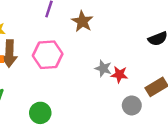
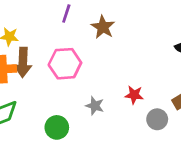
gray star: (103, 68) -> (95, 106), moved
red star: (119, 75) -> (134, 95), moved

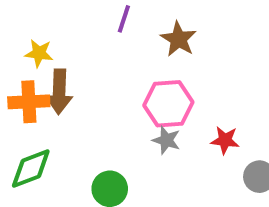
pink hexagon: (65, 64) -> (168, 104), moved
gray star: (95, 106) -> (166, 140), moved

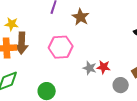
pink hexagon: (168, 104) -> (61, 47), moved
gray star: (166, 140) -> (90, 68), moved

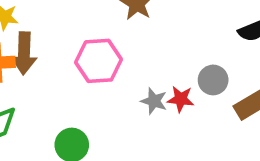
gray circle: (121, 85) -> (213, 80), moved

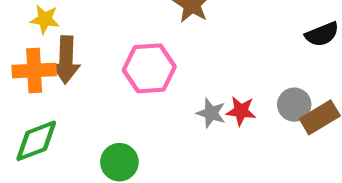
gray circle: (213, 80) -> (294, 105), moved

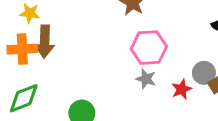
pink hexagon: (149, 68) -> (149, 48), moved
red star: (241, 111) -> (182, 89), moved, turned -30

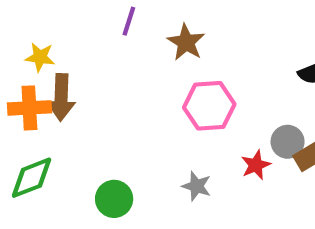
gray star: (146, 79) -> (197, 186), moved

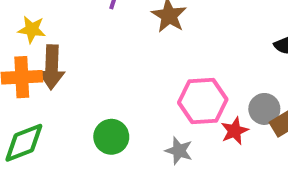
pink hexagon: (209, 106) -> (203, 101), moved
green circle: (114, 199) -> (111, 137), moved

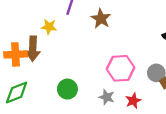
yellow star: (32, 29) -> (49, 27), moved
red star: (235, 131) -> (133, 101), moved

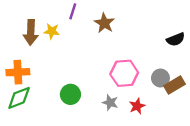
brown arrow: (33, 49) -> (31, 32), moved
orange cross: (15, 54) -> (18, 72), moved

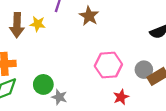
green circle: (70, 94) -> (43, 84), moved
gray star: (110, 103) -> (59, 97), moved

